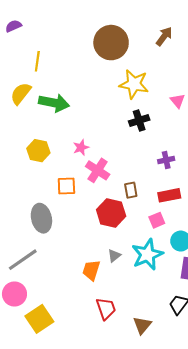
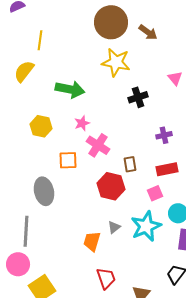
brown arrow: (164, 36) -> (148, 32), moved, turned 90
yellow star: (134, 84) -> (116, 62), moved
green arrow: (54, 103) -> (70, 89), moved
gray line: (23, 260) -> (26, 231), turned -52

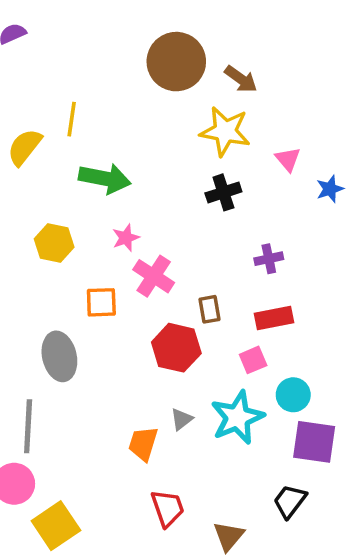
yellow line: (40, 40) -> (72, 119), moved
yellow star: (116, 62) -> (225, 131), moved

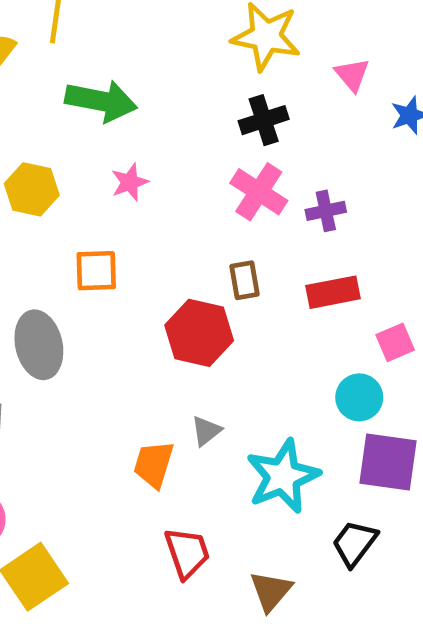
pink cross: (154, 276) -> (259, 192), moved
pink square: (253, 360) -> (395, 342), moved
cyan star: (237, 417) -> (283, 476), moved

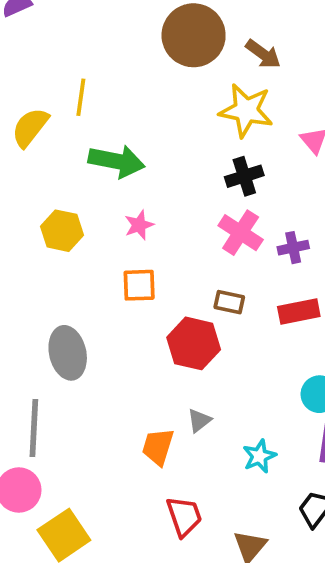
orange square: (96, 271) -> (139, 285), moved
brown rectangle: (244, 280) -> (229, 302), turned -68
cyan star: (283, 476) -> (259, 456), size x0.6

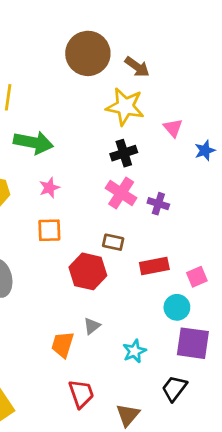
purple cross: (293, 248) -> (158, 204), turned 30
red rectangle: (299, 312) -> (154, 266), moved

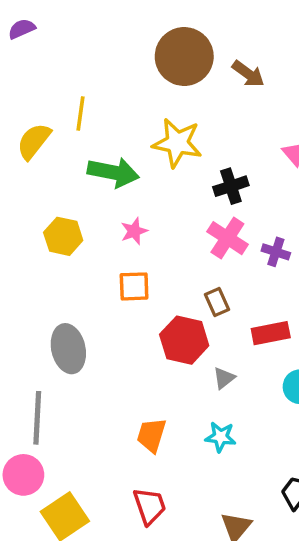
yellow star: (125, 107) -> (177, 143), moved
brown rectangle: (113, 242) -> (217, 302), turned 54
gray triangle: (92, 326) -> (224, 378), moved
cyan star: (134, 351) -> (221, 437), moved, turned 30
red trapezoid: (81, 394) -> (150, 506), moved

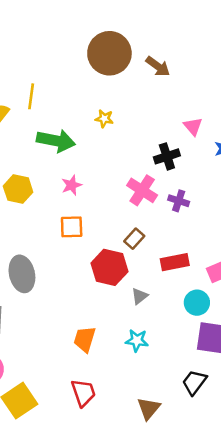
yellow star: (177, 143) -> (104, 119), size x0.5
black cross: (231, 186) -> (167, 156), moved
brown rectangle: (217, 302) -> (134, 239), turned 66

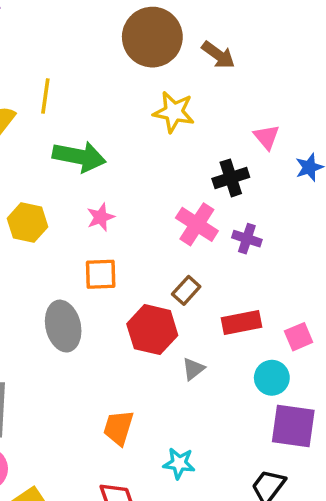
yellow star: (104, 119) -> (174, 112), moved, size x1.6
gray ellipse: (22, 274) -> (63, 326), moved
cyan star: (137, 340) -> (179, 463), moved

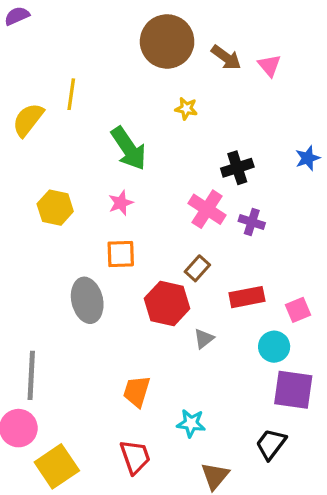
yellow star: (174, 112) -> (186, 109), size x0.6
pink triangle: (266, 137) -> (269, 65), moved
green arrow: (79, 157) -> (129, 149), moved, turned 45

